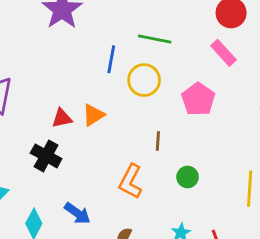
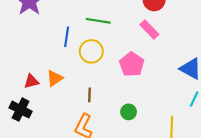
brown line: (158, 141) -> (89, 95), moved
green circle: (188, 177) -> (129, 112), moved

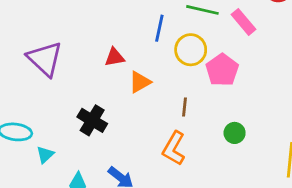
pink rectangle: (149, 30) -> (244, 22), moved
pink pentagon: (132, 64) -> (222, 70), moved
red triangle: (31, 81) -> (115, 57), moved

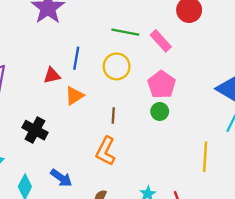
blue line: (159, 28) -> (76, 58), moved
pink pentagon: (222, 70) -> (162, 85), moved
green circle: (235, 133) -> (160, 111), moved

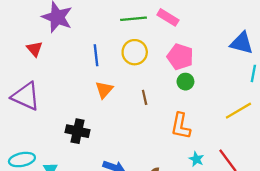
red triangle: (52, 75) -> (35, 49), moved, turned -42
orange L-shape: (106, 151) -> (181, 126), moved
yellow line: (205, 157) -> (238, 111), turned 72

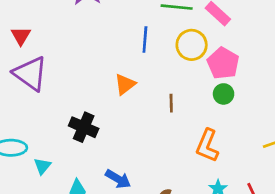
red triangle: (35, 49) -> (21, 36), moved
yellow circle: (135, 52) -> (192, 45), moved
blue line: (96, 55) -> (145, 40), moved

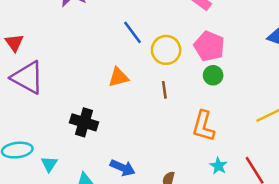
blue line: (145, 40) -> (132, 32), turned -35
yellow circle: (192, 45) -> (166, 50), moved
orange triangle: (125, 84) -> (118, 77), turned 30

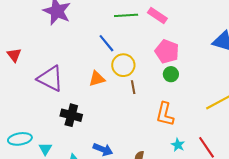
yellow circle: (166, 50) -> (123, 65), moved
purple triangle: (28, 77) -> (50, 79), moved

